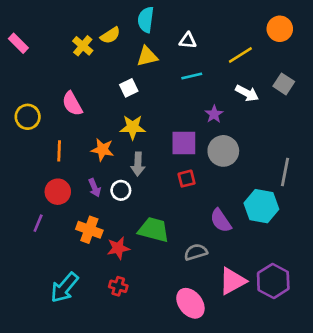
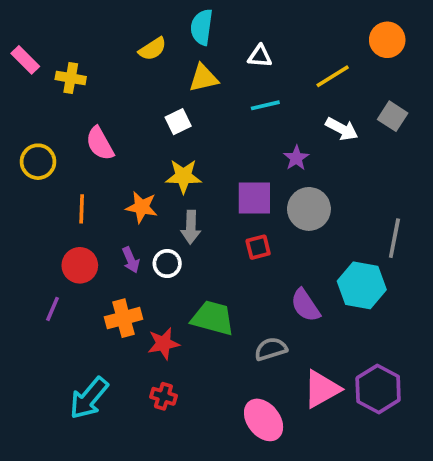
yellow cross: (83, 46) -> (71, 78), moved, turned -30
orange cross: (89, 230) -> (123, 318), turned -35

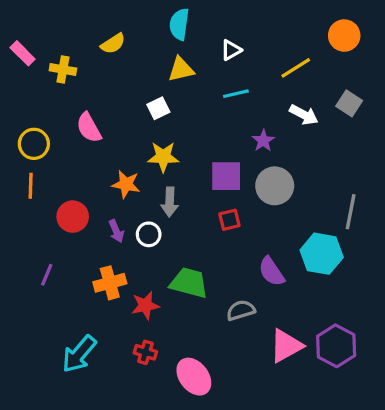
yellow semicircle: (153, 49) -> (113, 44), moved
white triangle: (260, 56) -> (231, 50), turned -35
orange line: (82, 209) -> (31, 186), moved
red circle: (80, 265) -> (73, 217), moved
pink ellipse: (264, 420) -> (194, 377), moved

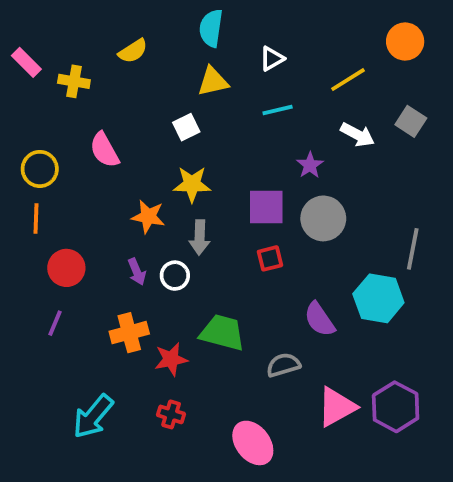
red circle: (73, 217) -> (66, 268), moved
pink ellipse: (194, 377) -> (253, 443), moved

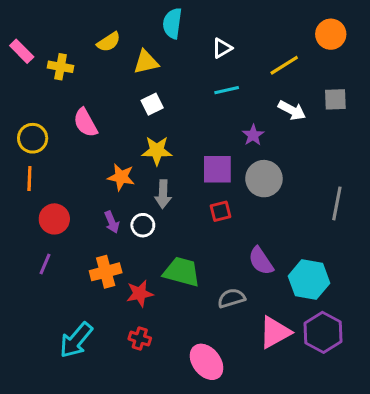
yellow triangle: (213, 81) -> (146, 62), moved
gray square: (411, 121) -> (335, 99), turned -35
cyan hexagon: (378, 298) -> (309, 280), moved

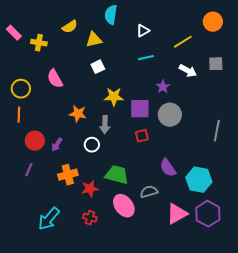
yellow star: (157, 151) -> (114, 97), moved
purple arrow: (112, 222) -> (57, 145), moved, turned 56
pink ellipse: (207, 362) -> (124, 206), moved

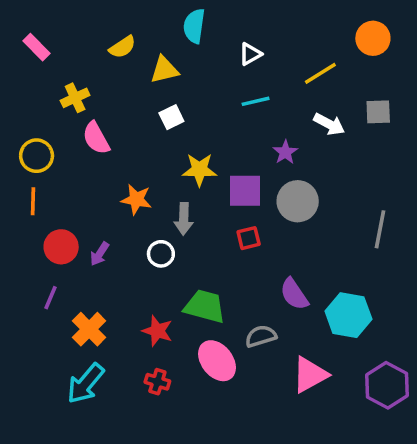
pink rectangle: (14, 33) -> (37, 47), moved
yellow cross: (39, 43) -> (75, 98), moved, turned -35
orange cross: (68, 175) -> (89, 329), moved, turned -30
red star: (90, 189) -> (157, 331), turned 30
purple hexagon: (208, 214) -> (387, 385), moved

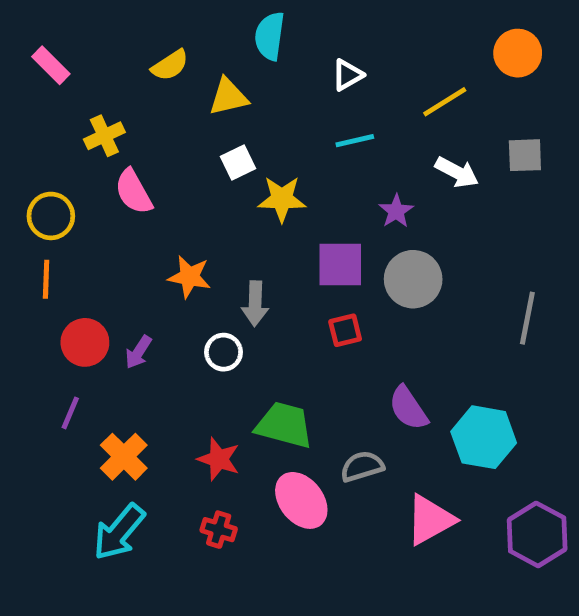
yellow star: (199, 170) -> (282, 199), moved

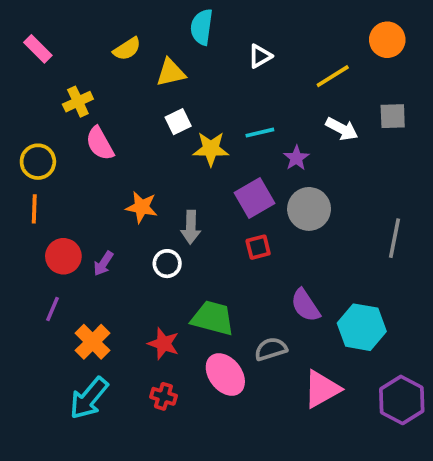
cyan line: (355, 141) -> (260, 133), moved
purple square: (340, 265) -> (254, 198), turned -30

